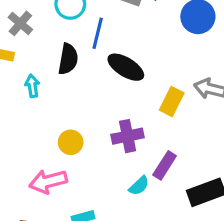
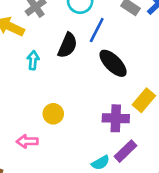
purple cross: (128, 136) -> (116, 118), moved
pink arrow: (48, 181) -> (27, 141), size x0.7

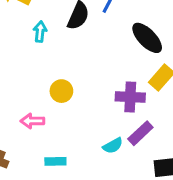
black ellipse: (113, 63) -> (147, 38), moved

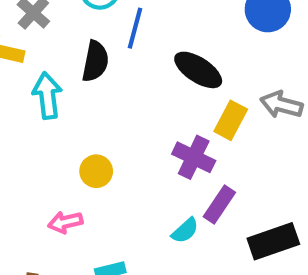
cyan arrow: (40, 32) -> (47, 96), size x1.5
purple cross: (130, 97) -> (194, 157), turned 36

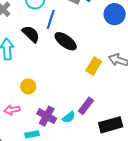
black semicircle: (95, 61) -> (31, 34), turned -60
black ellipse: (198, 70) -> (66, 41), moved
purple cross: (194, 157) -> (47, 116), moved

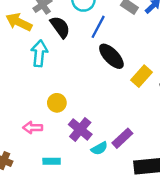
black semicircle: (31, 34) -> (60, 27), moved
yellow rectangle: (94, 66) -> (142, 76), moved
purple cross: (47, 116) -> (80, 129), moved

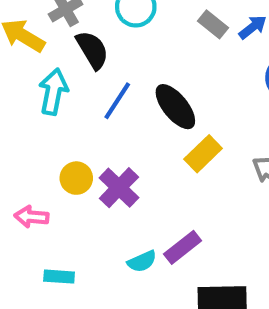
blue line: (98, 27) -> (117, 101), moved
yellow rectangle: (142, 76) -> (203, 154), moved
purple cross: (80, 129) -> (119, 188), moved

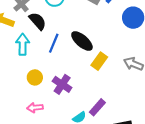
yellow circle: (76, 178) -> (35, 77), moved
pink arrow: (31, 217) -> (35, 108), moved

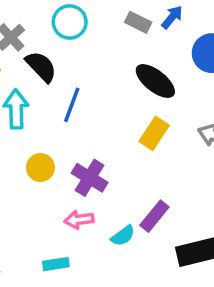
black ellipse: (82, 41) -> (155, 81), moved
pink arrow: (35, 108) -> (79, 220), moved

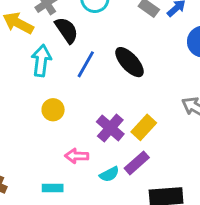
black ellipse: (155, 81) -> (130, 62), moved
yellow rectangle: (154, 133) -> (144, 127), moved
purple cross: (90, 178) -> (110, 128), moved

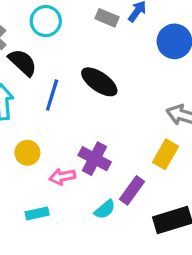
yellow rectangle: (144, 127) -> (165, 154), moved
pink arrow: (77, 156) -> (62, 177), moved
cyan rectangle: (53, 188) -> (37, 213), moved

